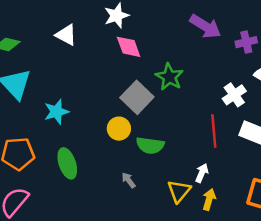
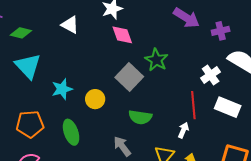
yellow circle: (119, 129) -> (95, 99), moved
white arrow: (202, 173) -> (183, 130), moved
gray arrow: (129, 180) -> (122, 146), size x1.5

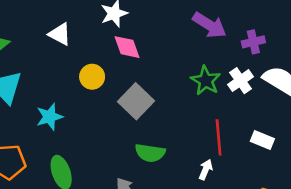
green star: (156, 60) -> (206, 81), moved
white cross: (211, 75) -> (240, 81), moved
yellow circle: (95, 99) -> (92, 77), moved
white rectangle: (228, 107) -> (262, 140), size x0.7

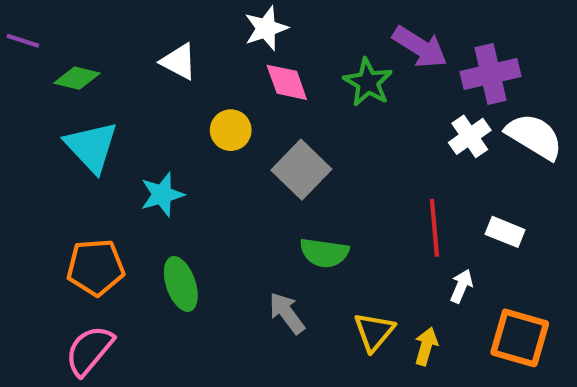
purple cross: (253, 42) -> (491, 74), size x1.5
green star: (206, 81) -> (368, 82), moved
white arrow: (206, 170) -> (461, 286), moved

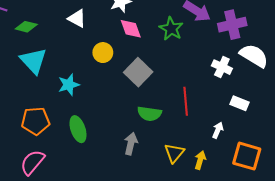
white cross: (470, 136) -> (222, 67), moved, turned -30
red line: (434, 228) -> (186, 101), moved
gray arrow: (287, 313) -> (131, 144), turned 50

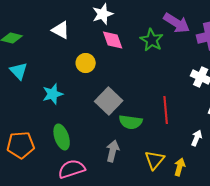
cyan triangle: (33, 61) -> (19, 71), size x0.7
gray square: (138, 72) -> (109, 101), moved
orange pentagon: (36, 121) -> (21, 145), moved
pink semicircle: (32, 162) -> (72, 169), moved, turned 32

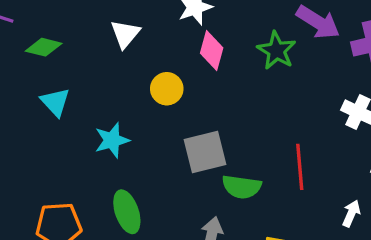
white triangle: (61, 30) -> (125, 34), turned 42
pink diamond: (113, 40) -> (212, 50), turned 35
gray square: (109, 101) -> (205, 152), turned 32

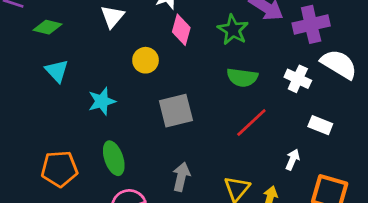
red line: (300, 167) -> (251, 122), turned 52
green semicircle: (242, 187) -> (242, 77), moved

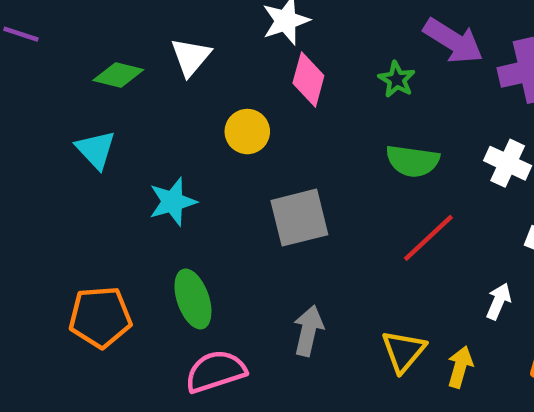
green diamond: (48, 27) -> (118, 75), moved
green star: (233, 30) -> (397, 79), size x0.7

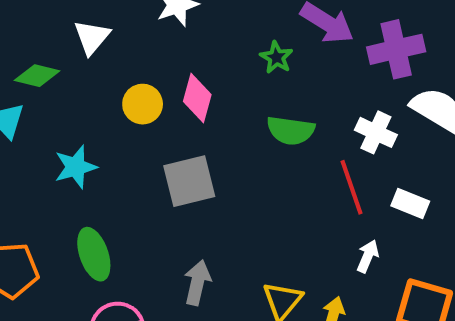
green diamond: (118, 75) -> (37, 76), moved
pink diamond: (308, 79) -> (197, 98), moved
red line: (428, 238) -> (351, 187), moved, turned -66

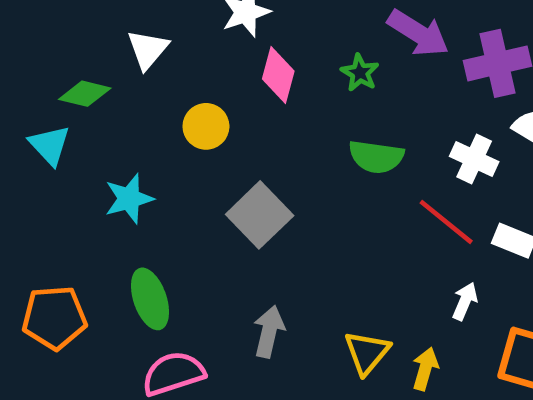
pink diamond: (197, 98) -> (278, 75), moved
gray square: (189, 181) -> (260, 215), turned -30
red line: (351, 187) -> (446, 222), turned -32

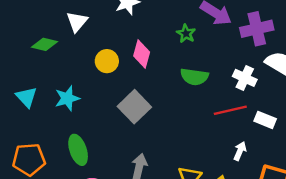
pink diamond: (278, 75) -> (142, 54), moved
cyan triangle: (50, 145) -> (26, 97), moved
red line: (446, 222) -> (230, 110), turned -52

